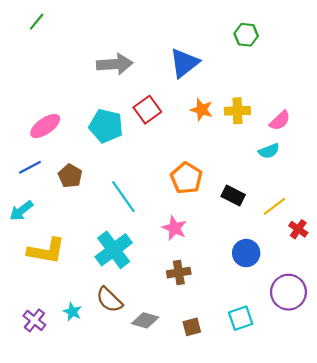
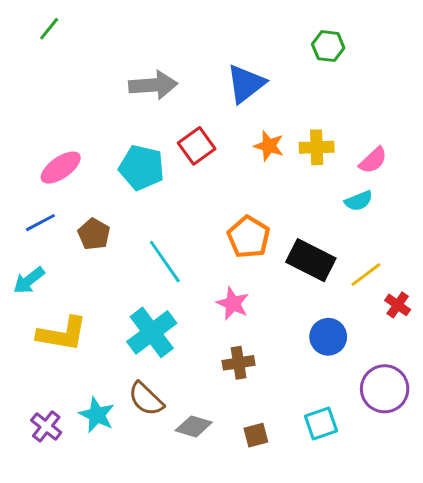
black rectangle: (233, 195) -> (311, 260), size x1.5
cyan star: (72, 312) -> (97, 415), size x1.4

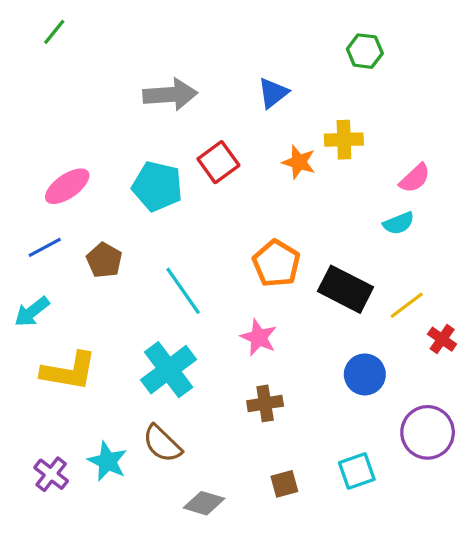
blue triangle: (246, 84) -> (273, 93), size x0.7
yellow cross: (317, 147) -> (344, 140), moved
gray diamond: (194, 426) -> (204, 503), moved

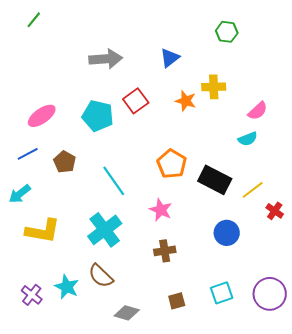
purple circle: (428, 432) -> (270, 294), moved

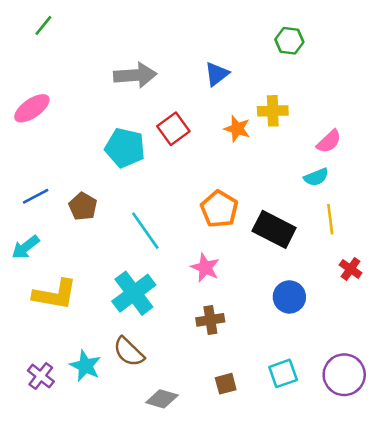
pink ellipse: (42, 116) -> (32, 108), moved
yellow line: (253, 190) -> (330, 219), moved, turned -60

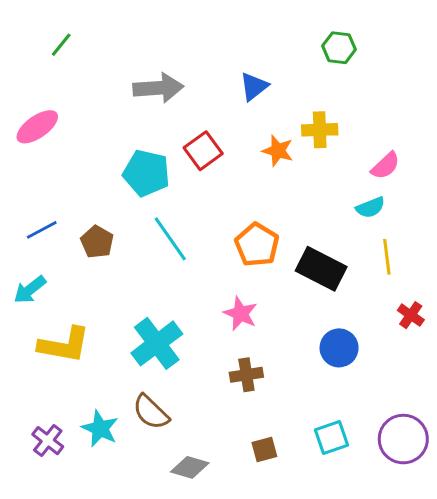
green line: (43, 25) -> (61, 45), moved
cyan line: (145, 231) -> (170, 239), moved

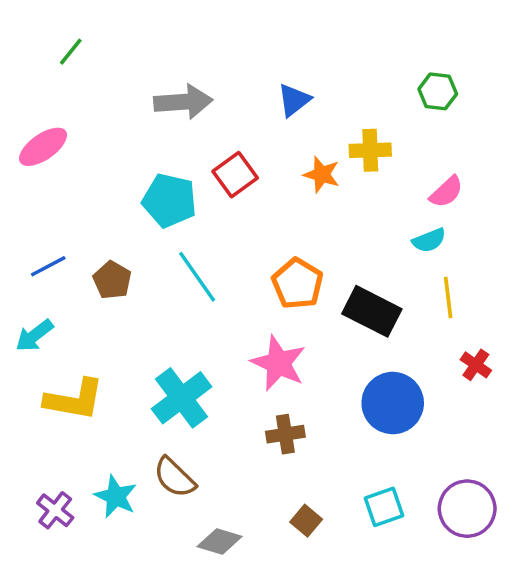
green hexagon: (339, 48) -> (438, 91), moved
pink star: (240, 314) -> (278, 363), size x1.4
blue circle: (339, 348) -> (393, 403), size x1.4
brown square: (264, 449) -> (306, 521), turned -35

